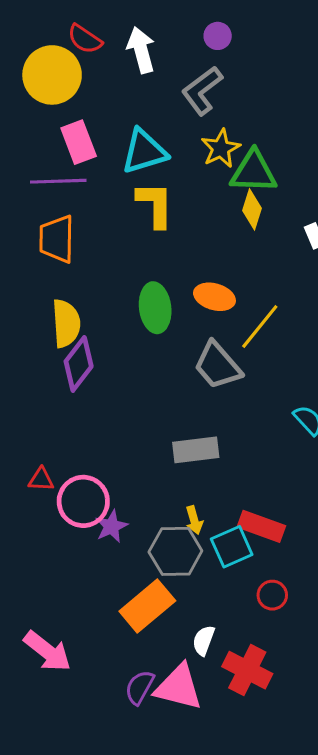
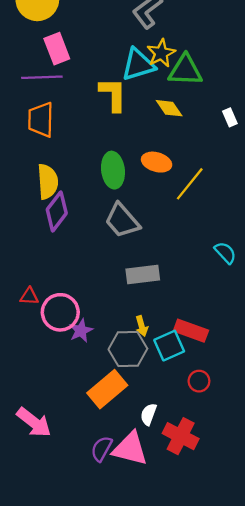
cyan triangle: (144, 152) -> (138, 65), moved
yellow diamond: (252, 209) -> (169, 108), moved, turned -52
gray trapezoid: (218, 366) -> (122, 221), moved

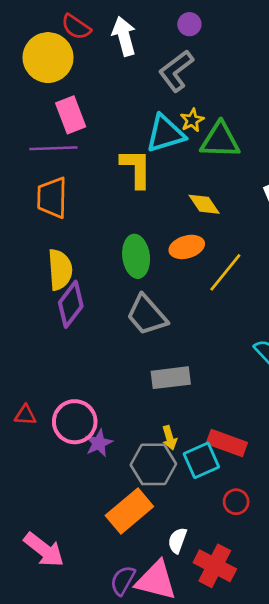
yellow star: (161, 53) -> (192, 120), size x0.7
yellow diamond: (169, 108) -> (204, 204), moved
orange ellipse: (157, 162) -> (187, 247), turned -32
red triangle: (29, 296) -> (25, 415), moved

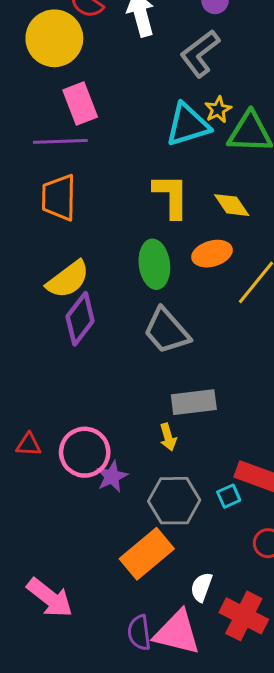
yellow L-shape: (136, 168) -> (171, 196), moved
yellow semicircle: (60, 270) -> (68, 279), turned 57
yellow arrow: (169, 438) -> (168, 437), moved
cyan square: (201, 460) -> (229, 496), size x0.6
purple semicircle: (123, 580) -> (139, 633), turned -36

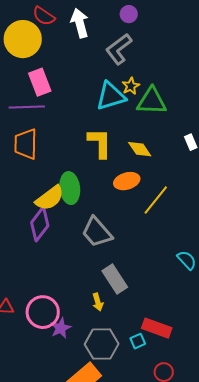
green ellipse: (154, 264) -> (70, 188), moved
yellow semicircle: (68, 279) -> (50, 198), moved
gray rectangle: (194, 402) -> (115, 279), turned 64

